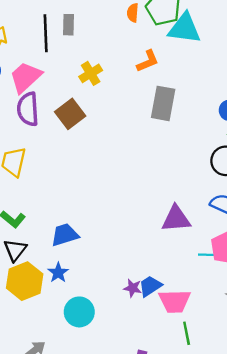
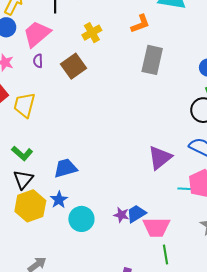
purple semicircle: (28, 109) -> (38, 61), size x0.5
purple triangle: (176, 219) -> (160, 158), turned -36
cyan circle: (79, 312) -> (81, 219), moved

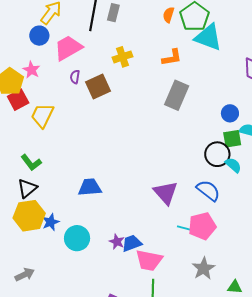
purple semicircle: (38, 61) -> (75, 77), moved
purple triangle: (160, 158) -> (166, 193), turned -44
blue trapezoid: (65, 168) -> (90, 187), moved
blue star: (59, 200) -> (51, 222), moved

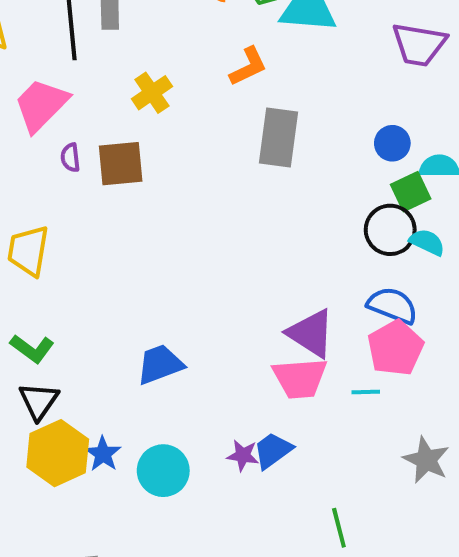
brown square: (98, 86) -> (121, 164), turned 35
pink pentagon: (202, 226) -> (395, 348), moved
pink trapezoid: (149, 260) -> (300, 378), moved

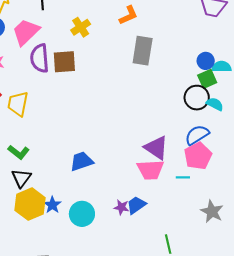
blue circle: (392, 143) -> (206, 61), moved
purple semicircle: (70, 158) -> (40, 58), size x2.0
blue semicircle: (392, 305) -> (197, 135), turned -55

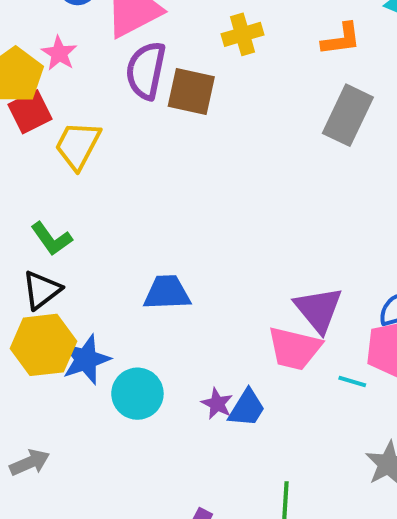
blue star: (52, 205) -> (86, 359), size x1.4
blue trapezoid: (136, 205) -> (247, 408), turned 140

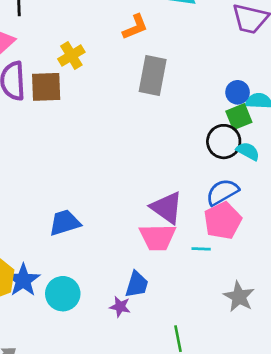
yellow cross: (243, 34) -> (71, 56), moved
purple star: (217, 404) -> (120, 307), moved

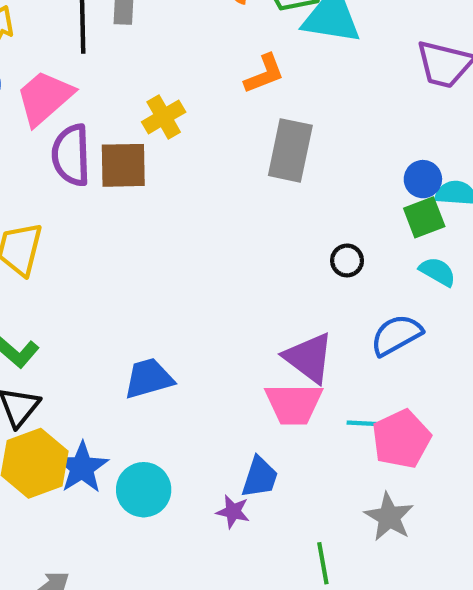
black circle: (224, 142) -> (347, 260), moved, size x0.6
pink pentagon: (223, 221) -> (401, 439), moved
gray star: (239, 297) -> (389, 517), moved

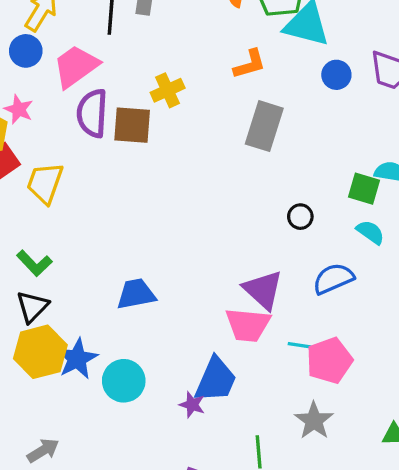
blue circle: (423, 179) -> (336, 75), moved
green square: (424, 217) -> (364, 189), turned 32
blue trapezoid: (260, 477) -> (216, 380), size x1.4

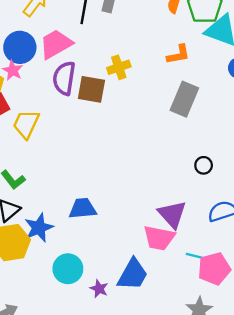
blue circle: (26, 51) -> (20, 47), moved, size x1.4
blue star: (77, 359) -> (39, 228), moved
purple star: (192, 405) -> (99, 289), moved

